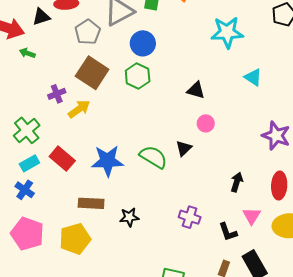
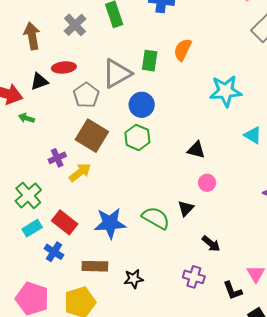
black arrow: (237, 182) -> (211, 244), moved, turned 114
blue cross: (25, 190) -> (54, 252), moved

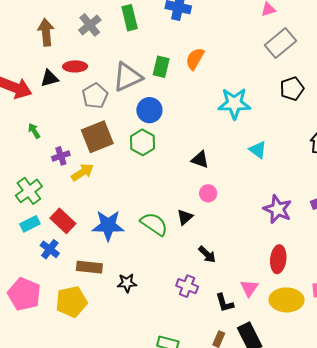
green arrow: (26, 118) -> (34, 131), moved, turned 35
brown square: (92, 136) -> (97, 137), turned 32

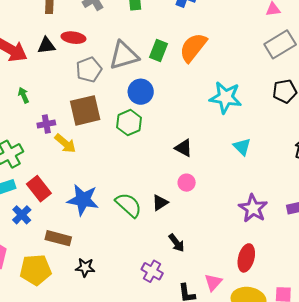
orange semicircle: (195, 59) -> (193, 47), size x1.4
yellow arrow: (82, 172) -> (65, 143), turned 65
black star: (127, 283) -> (85, 267), moved

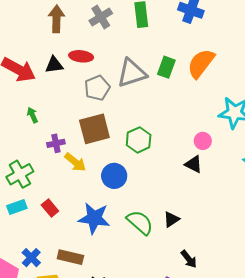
blue circle: (141, 92) -> (114, 176), moved
pink circle: (187, 183) -> (203, 141), moved
red rectangle: (39, 189) -> (50, 208), size x0.7
blue cross: (22, 215) -> (31, 258), moved

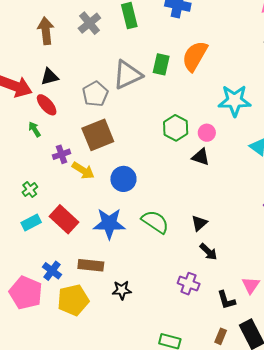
red ellipse: (81, 56) -> (47, 105), moved, turned 50
green hexagon: (139, 140) -> (176, 128), moved
green cross: (20, 174) -> (30, 190), size x0.6
red rectangle: (50, 208) -> (64, 219), size x1.6
black triangle: (171, 219) -> (199, 223), moved

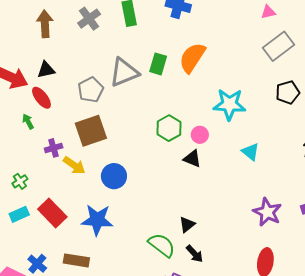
green semicircle: (155, 222) -> (162, 245), moved

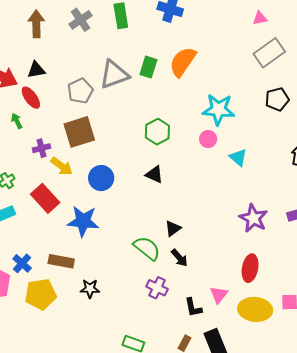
pink circle: (200, 135) -> (208, 139), moved
black triangle: (192, 159) -> (154, 175), moved
red rectangle: (52, 213) -> (45, 198), moved

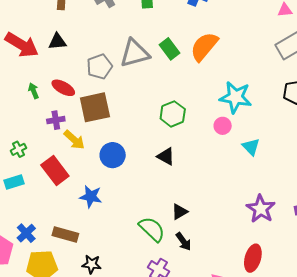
green rectangle: (148, 67) -> (170, 49), turned -60
red ellipse: (31, 98) -> (63, 88), moved, turned -30
blue star: (83, 221) -> (91, 197), size x0.7

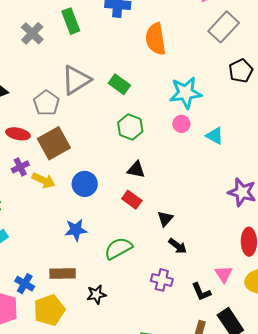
orange semicircle: (204, 47) -> (156, 39), moved, turned -32
green rectangle: (170, 49) -> (119, 84), moved
red rectangle: (55, 170) -> (132, 200), moved, size x0.7
green semicircle: (152, 229) -> (118, 248), moved, turned -56

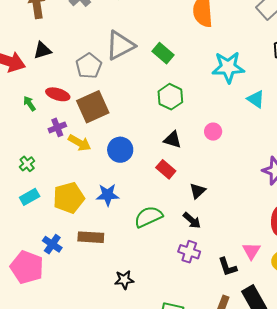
pink circle: (181, 124) -> (213, 132), moved
cyan triangle: (215, 136) -> (256, 99), moved
black arrow: (178, 246) -> (192, 220), moved
black star: (96, 294) -> (124, 280), moved
yellow pentagon: (49, 310) -> (69, 198), moved

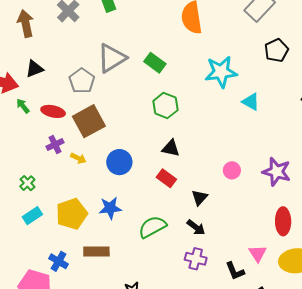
green arrow: (29, 104) -> (23, 106), moved
pink circle: (213, 132) -> (232, 170), moved
yellow arrow: (80, 143) -> (78, 158), size x0.7

